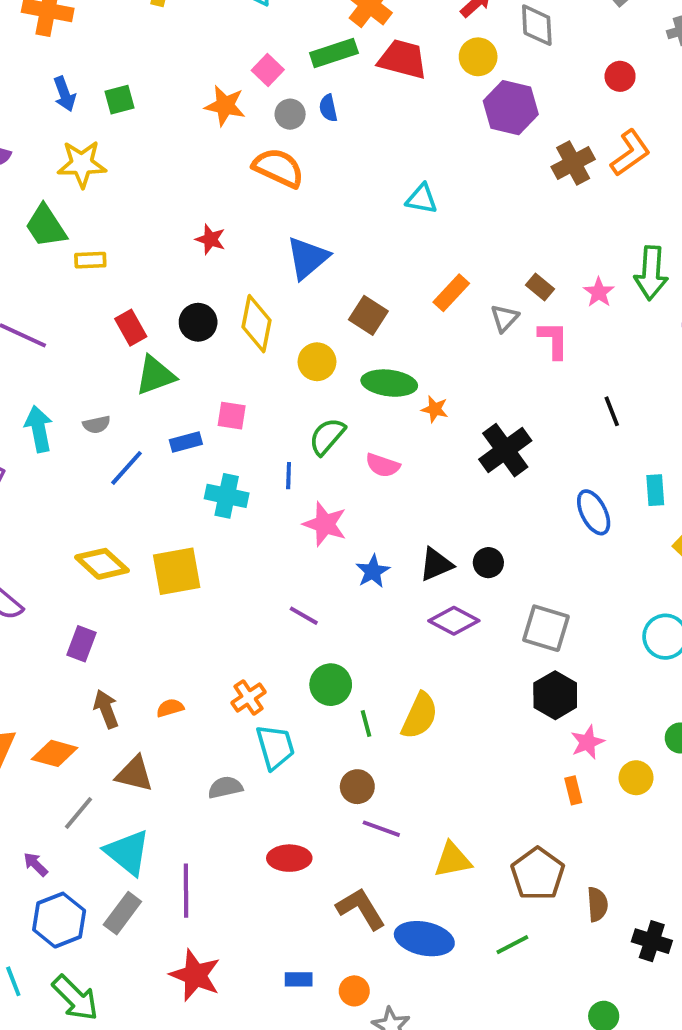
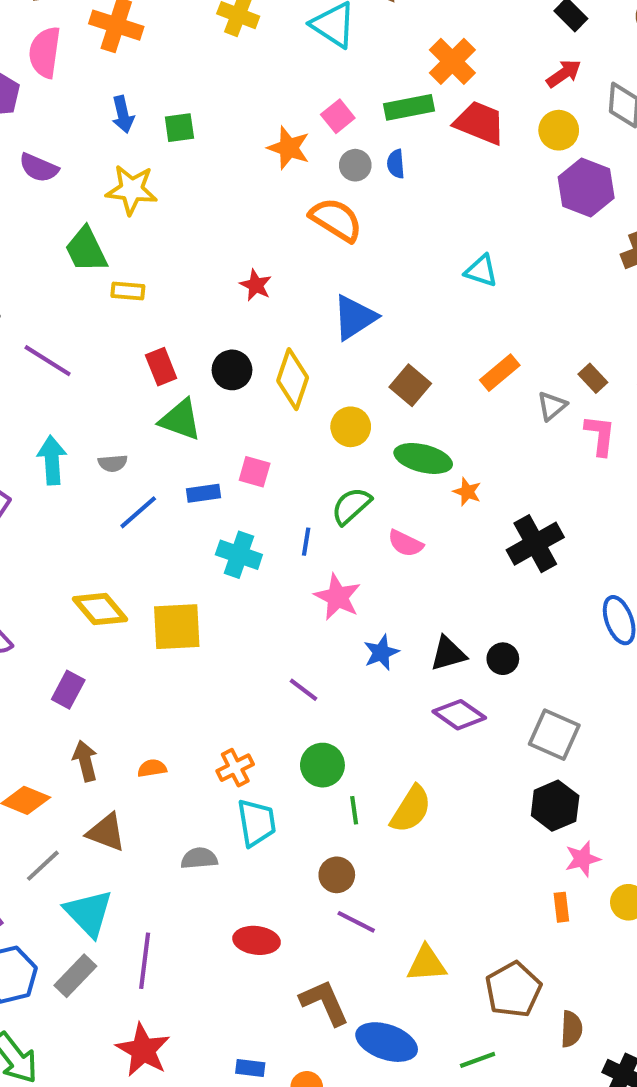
green triangle: (155, 375) -> (180, 420), turned 33

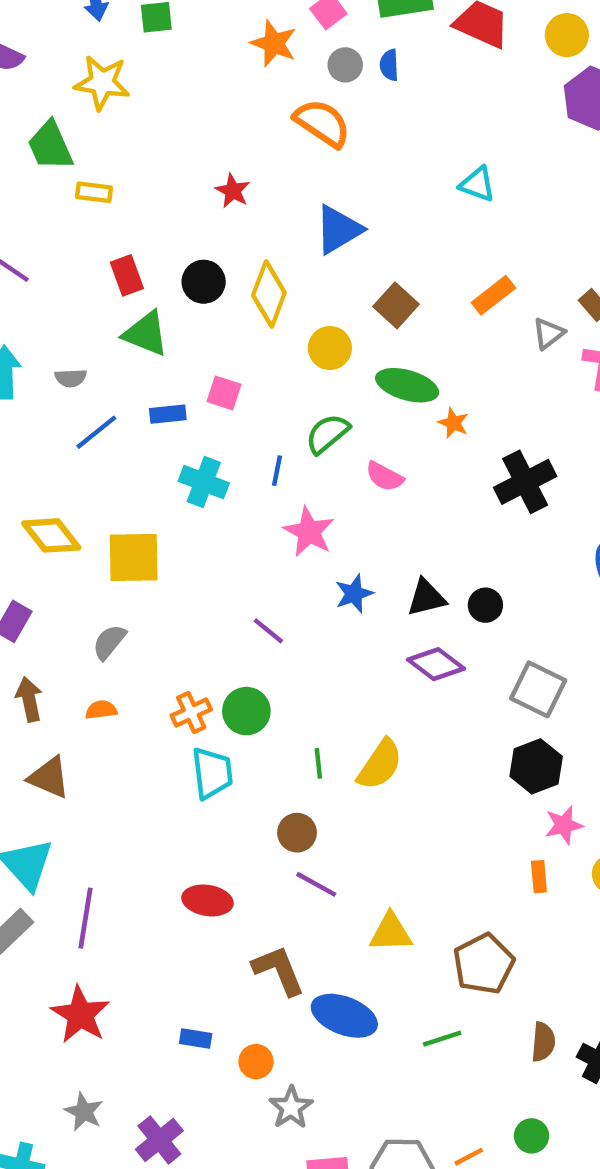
green circle: (322, 765) -> (246, 711), moved
gray semicircle: (199, 858) -> (109, 642), moved, turned -48
brown semicircle: (571, 1029) -> (543, 1042), moved

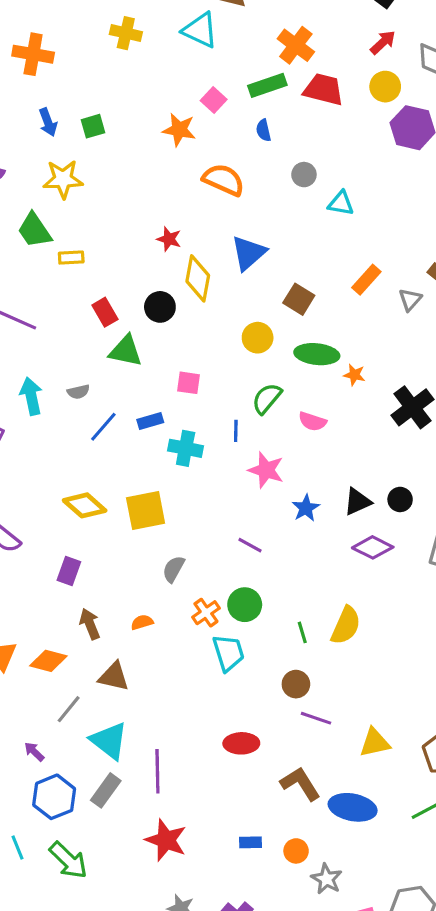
gray circle: (345, 65) -> (304, 175), moved
yellow diamond: (269, 294) -> (198, 278), moved
blue rectangle: (168, 414) -> (150, 421), moved
gray semicircle: (109, 642) -> (174, 569), moved

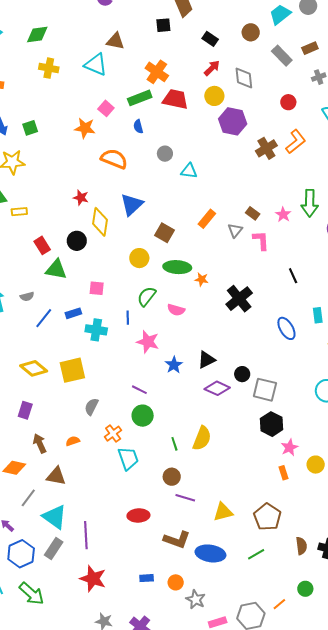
black circle: (400, 499) -> (242, 374), moved
green circle: (245, 605) -> (143, 416), moved
brown L-shape: (300, 784) -> (177, 540), turned 144

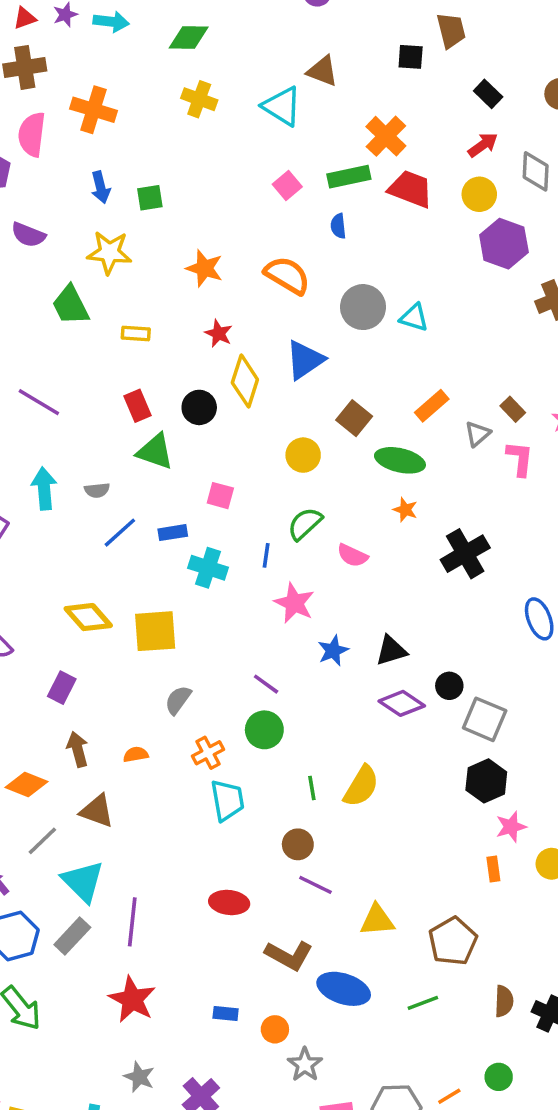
orange star: (85, 128) -> (204, 268), moved
gray circle: (165, 154) -> (363, 307), moved, size x1.6
yellow rectangle: (19, 212) -> (136, 333), moved
green ellipse: (177, 267) -> (400, 460), moved

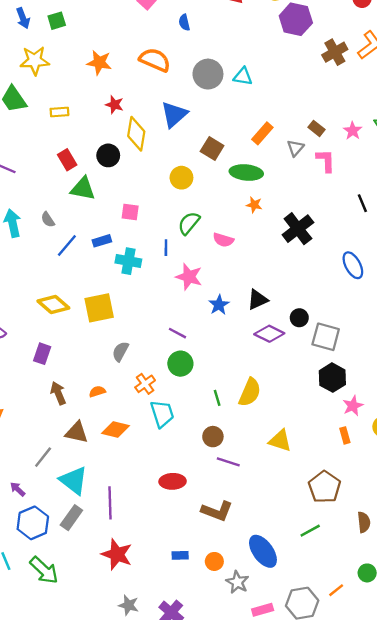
gray semicircle: (97, 490) -> (48, 220), turned 70
orange diamond: (27, 784) -> (116, 430), moved
yellow triangle: (377, 920) -> (280, 441), moved, turned 30
blue ellipse: (344, 989) -> (263, 551), moved, turned 44

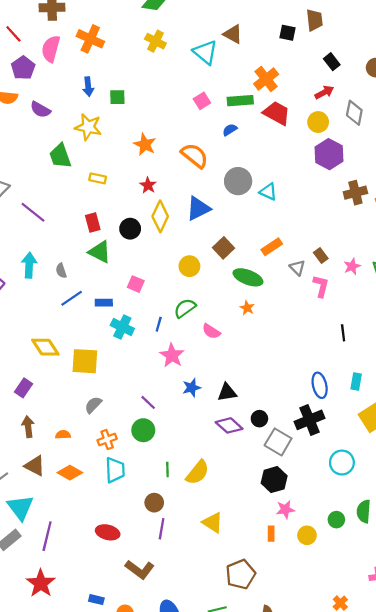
blue semicircle: (184, 22) -> (230, 130), turned 56
gray triangle: (295, 148) -> (297, 268), turned -42
black cross: (298, 229) -> (309, 420), moved
purple line: (228, 462) -> (162, 529), turned 66

